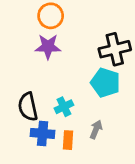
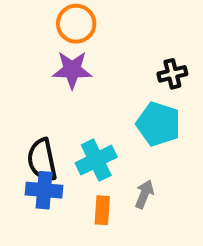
black cross: (115, 49) -> (172, 74), size x0.6
cyan cross: (64, 107) -> (96, 160), size x1.4
blue cross: (43, 133) -> (44, 190), moved

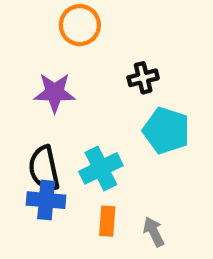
purple star: (72, 70) -> (55, 93), moved
black cross: (172, 74) -> (143, 78), moved
gray arrow: (144, 194) -> (154, 232), moved, turned -48

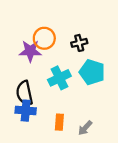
orange circle: (80, 25) -> (44, 38), moved
cyan cross: (101, 168) -> (59, 78), moved
gray arrow: (154, 232) -> (85, 128), turned -112

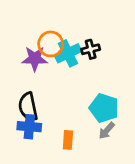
cyan pentagon: (92, 72) -> (104, 108), moved
cyan cross: (59, 78) -> (68, 53), moved
gray arrow: (85, 128) -> (107, 131), moved

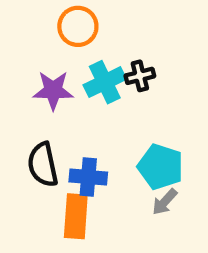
orange circle: (51, 44) -> (78, 26), moved
blue cross: (29, 127) -> (88, 177), moved
orange rectangle: (68, 140) -> (76, 216), moved, size x1.5

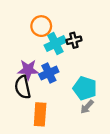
orange circle: (78, 26) -> (41, 26), moved
purple star: (53, 90) -> (28, 70), moved
blue cross: (88, 177) -> (49, 73), moved, turned -30

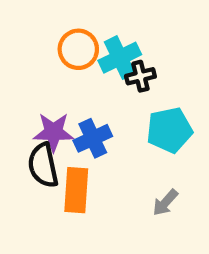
cyan cross: (55, 44) -> (120, 58), moved
cyan pentagon: (85, 88) -> (169, 130), moved, turned -30
orange rectangle: (40, 114) -> (76, 190), moved

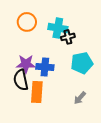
orange circle: (78, 49) -> (27, 22), moved
cyan cross: (120, 58) -> (58, 28), turned 36
blue cross: (93, 138) -> (45, 67), turned 30

